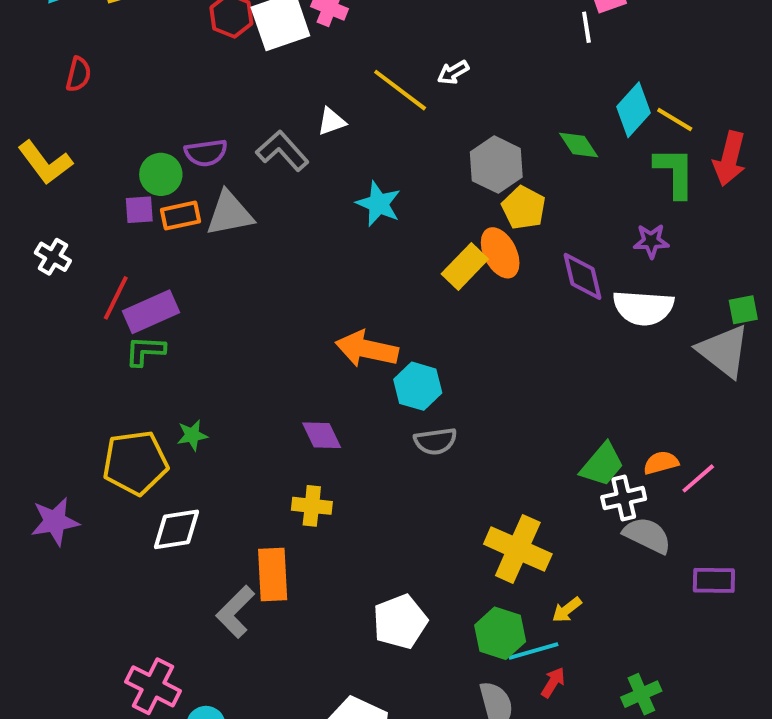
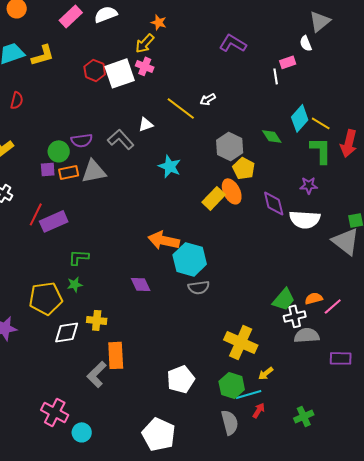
green L-shape: (145, 351) -> (79, 257), moved
cyan hexagon: (418, 386) -> (190, 259), size x1.4
yellow cross: (312, 506) -> (97, 320), moved
gray semicircle: (647, 535) -> (307, 335), turned -30

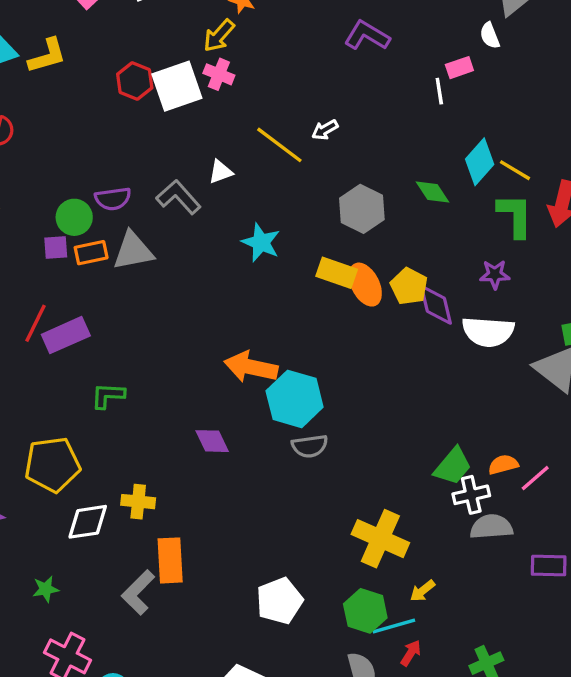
yellow pentagon: (244, 168) -> (409, 286), moved
yellow rectangle: (214, 198) -> (337, 273), moved, turned 65
green star: (75, 284) -> (46, 589), moved

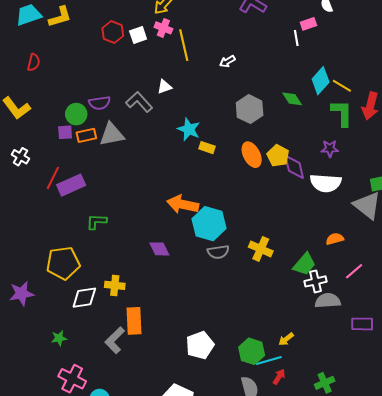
white square: (177, 86) -> (138, 35), size x0.6
yellow line: (279, 145) -> (184, 45), moved, turned 40
yellow rectangle: (337, 273) -> (207, 148), moved, size x0.7
orange semicircle: (503, 465) -> (335, 239), moved
yellow cross: (380, 539) -> (261, 249), moved, size x0.7

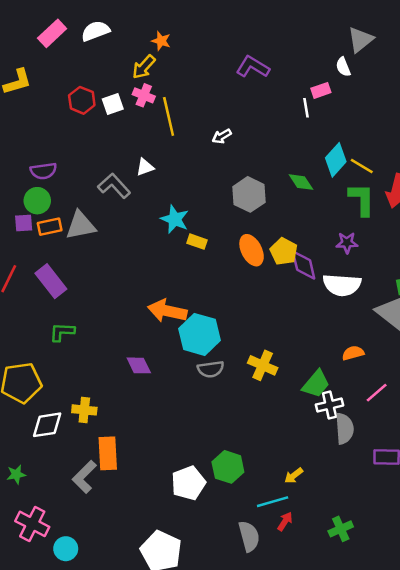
purple semicircle: (100, 103) -> (43, 171), moved
purple rectangle: (71, 185) -> (51, 281), moved, turned 76
gray semicircle: (328, 301) -> (344, 429), turned 90
green hexagon: (252, 351) -> (228, 467), moved

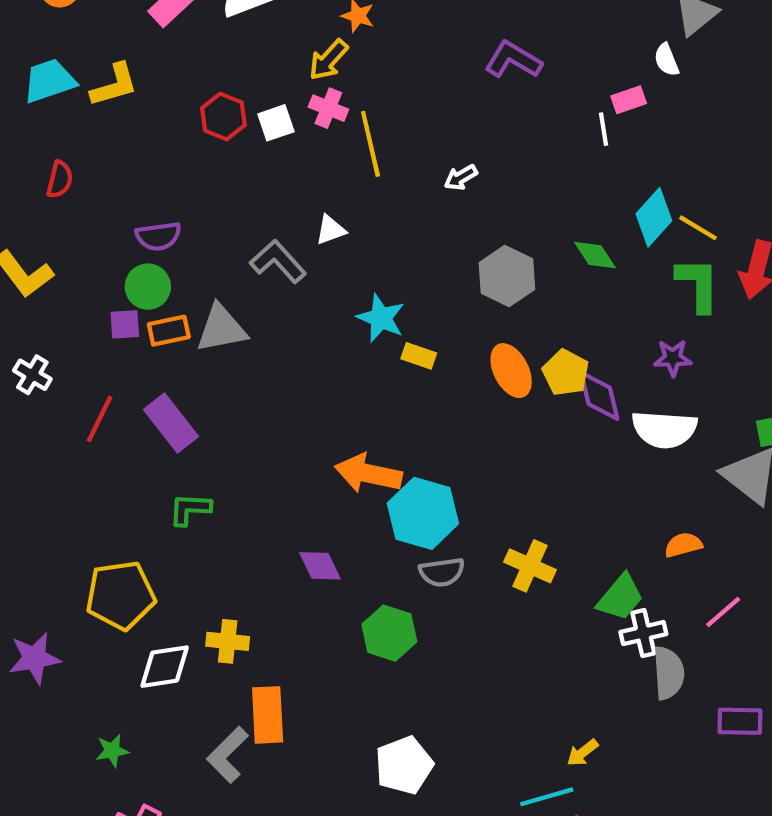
green hexagon: (228, 467) -> (389, 633), moved

